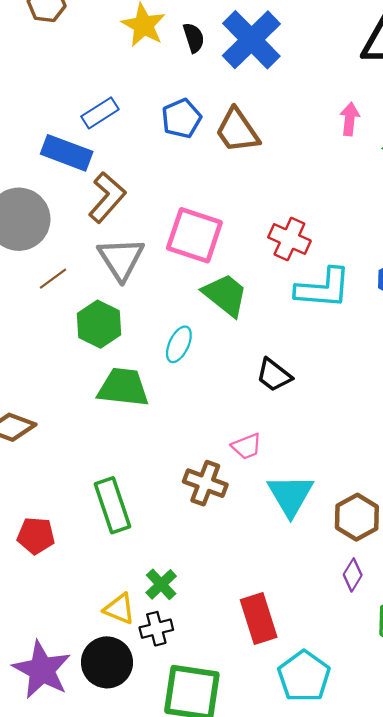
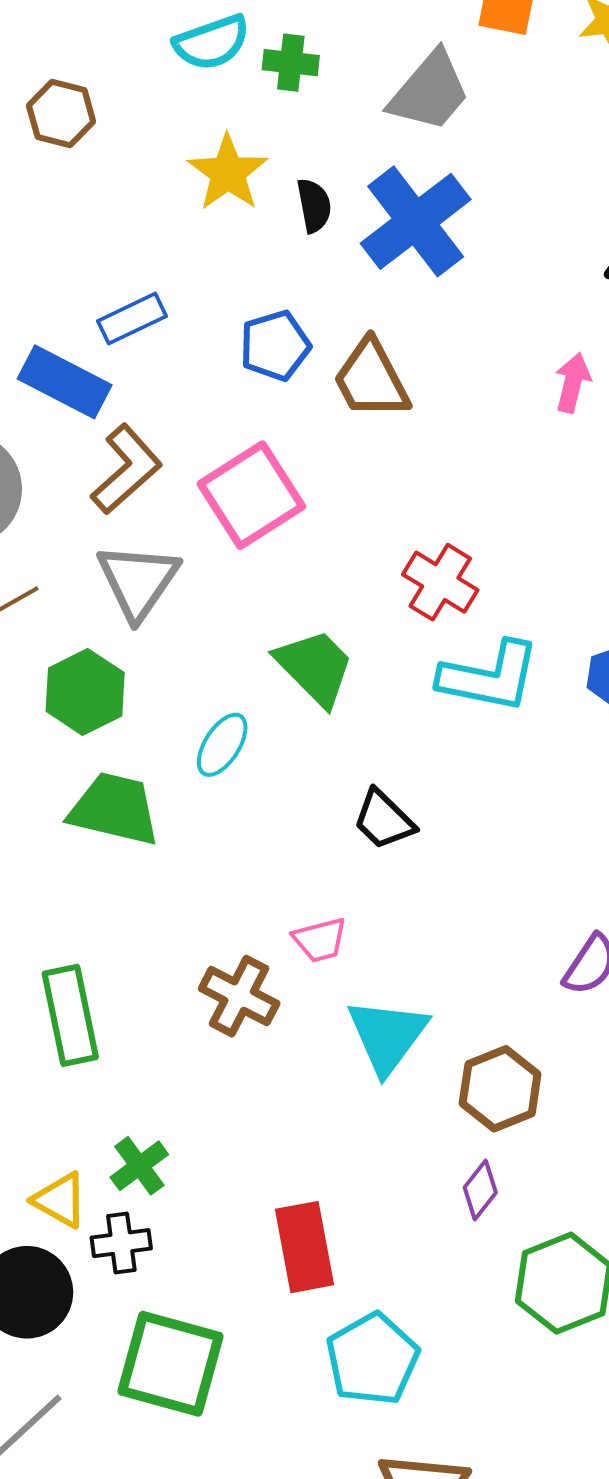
pink square: (194, 235) -> (251, 495), moved, turned 32

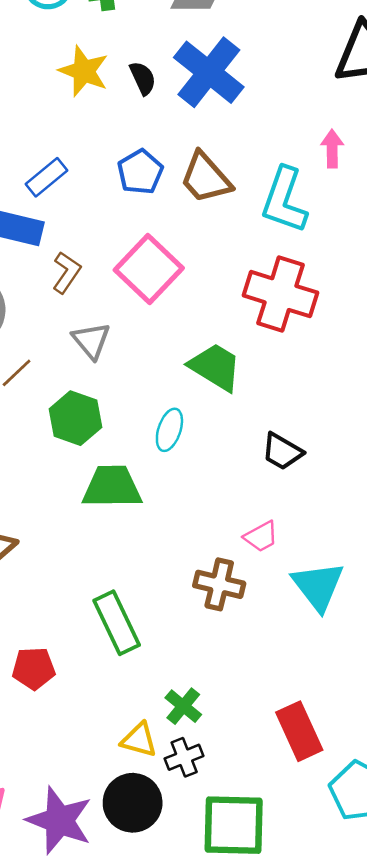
brown L-shape: (126, 469) -> (67, 272), size x0.7
gray triangle: (138, 581) -> (91, 341), size x0.7
red cross: (440, 582) -> (280, 294), size x1.5
cyan L-shape: (489, 677) -> (284, 200), moved, turned 112

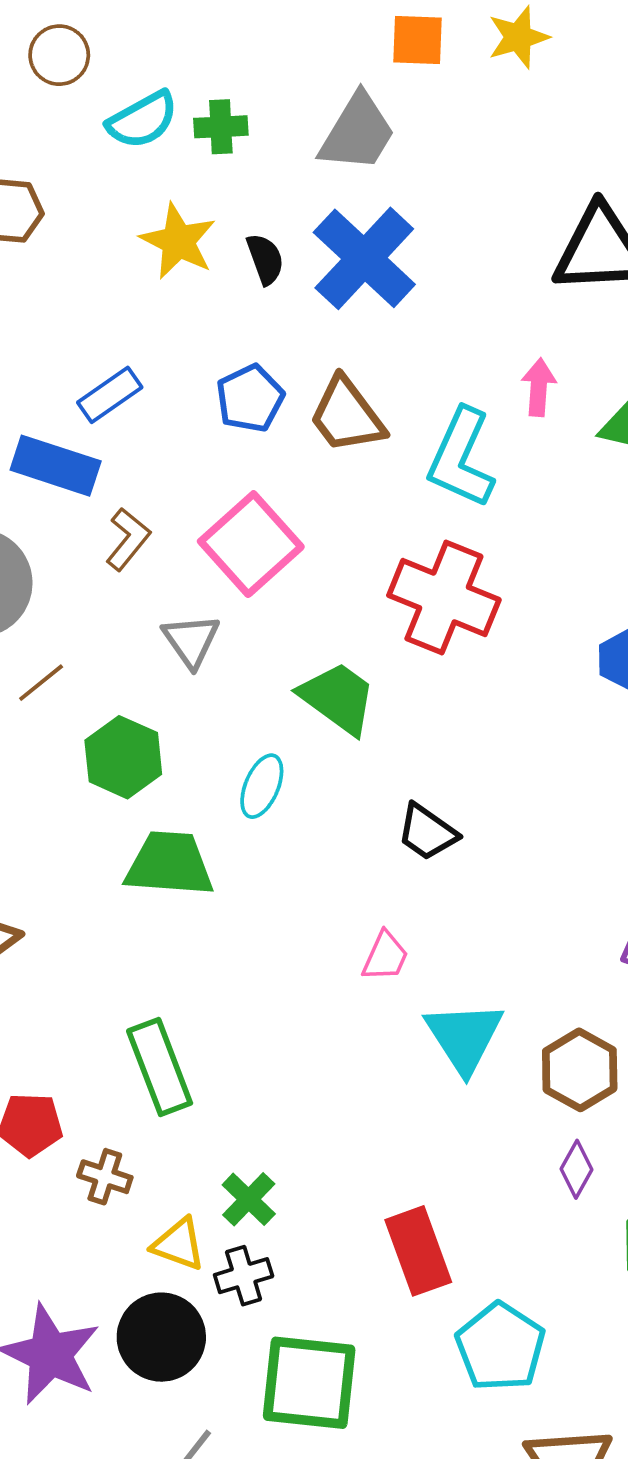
gray triangle: (91, 341) -> (191, 641), moved
pink trapezoid: (261, 537) -> (385, 956), turned -42
brown cross: (219, 584) -> (105, 1177), moved, size x0.7

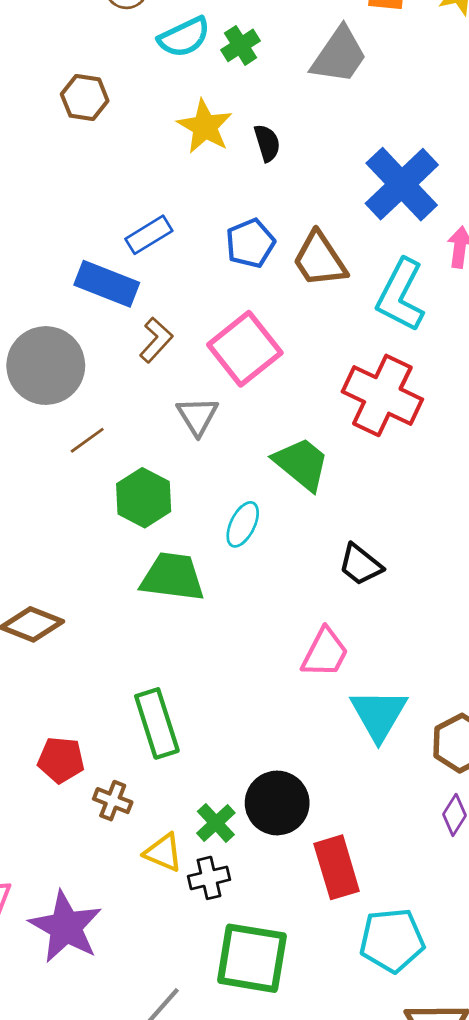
green cross: (221, 127) -> (241, 45), turned -33
blue cross: (364, 258) -> (402, 184), moved
pink trapezoid: (385, 956) -> (325, 653), size x1.4
black circle: (161, 1337) -> (277, 803), moved
cyan pentagon: (500, 1347) -> (392, 940), turned 30

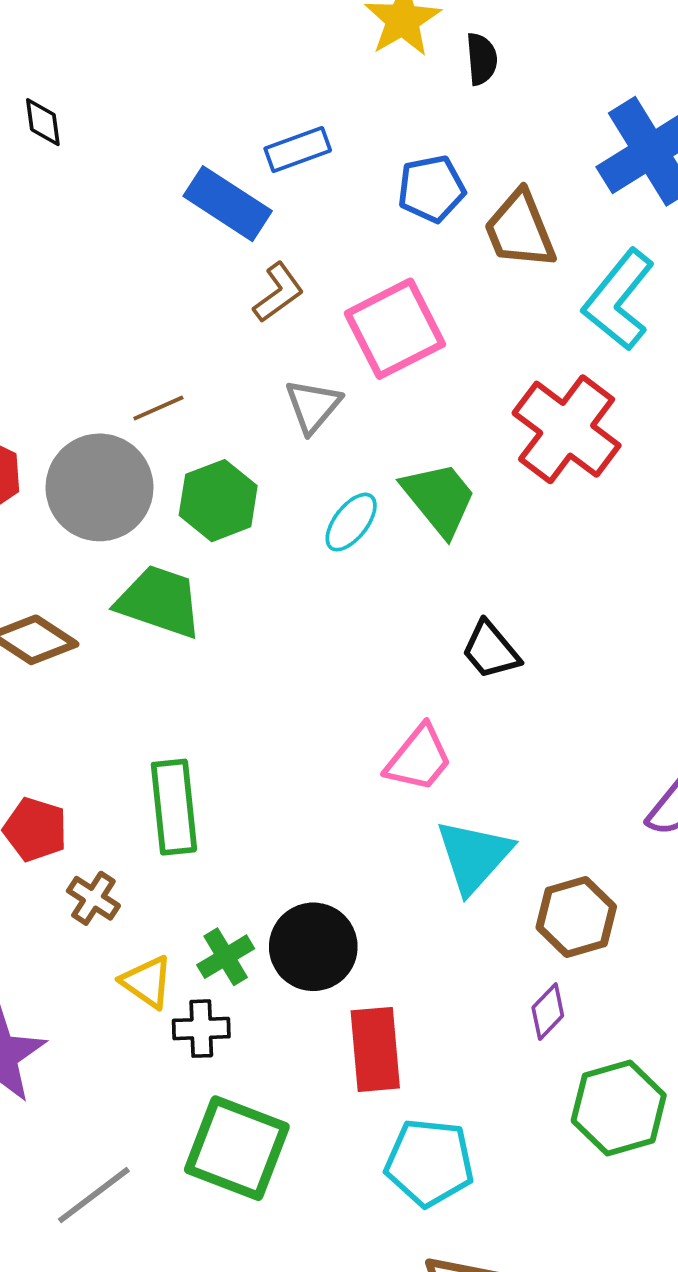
gray circle: (46, 366) -> (100, 487), moved
cyan ellipse: (243, 524) -> (351, 522), moved
green trapezoid: (172, 577) -> (159, 601), moved

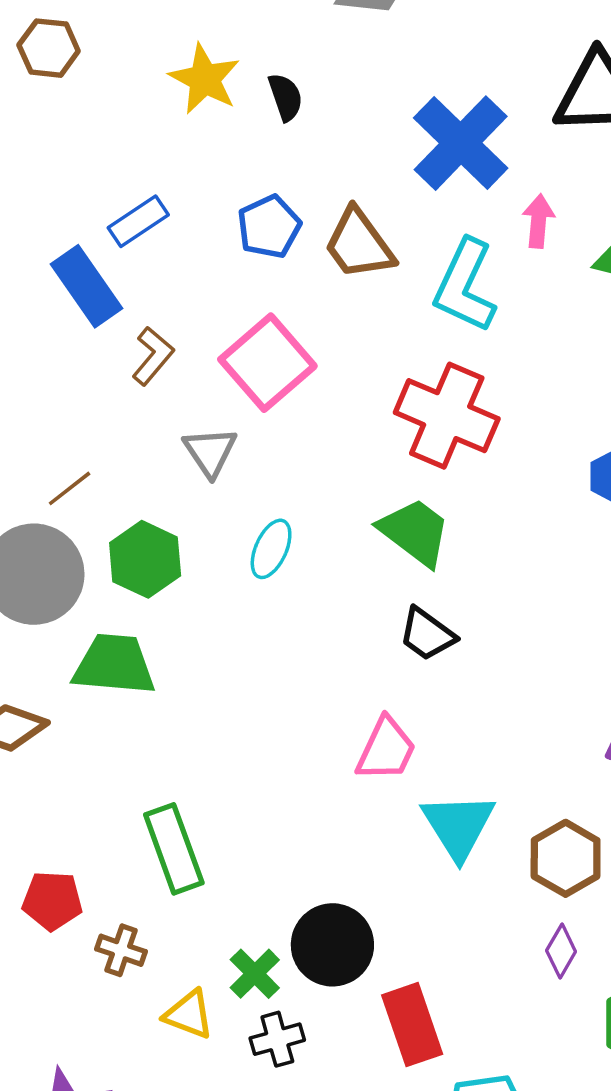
blue rectangle: (228, 204) -> (87, 286), turned 36
green trapezoid: (439, 499) -> (415, 532), moved
black cross: (201, 1029) -> (277, 1039), moved

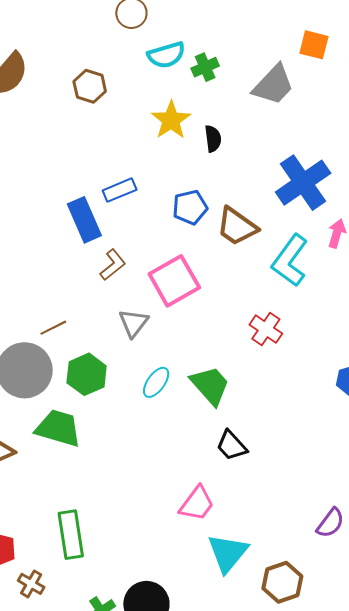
brown trapezoid: (359, 244) -> (237, 226), turned -30
red cross: (447, 416) -> (266, 329), size x0.6
green trapezoid: (415, 532) -> (210, 385), moved

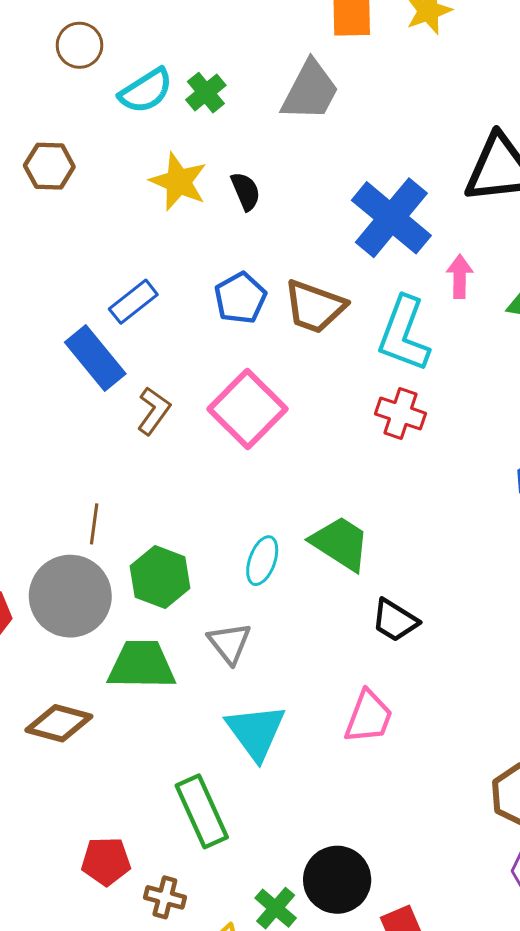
gray triangle: (134, 323) -> (229, 643), moved
brown line: (53, 328) -> (94, 524), turned -40
red cross: (266, 329) -> (401, 414), moved
cyan triangle: (228, 553) -> (256, 732), moved

